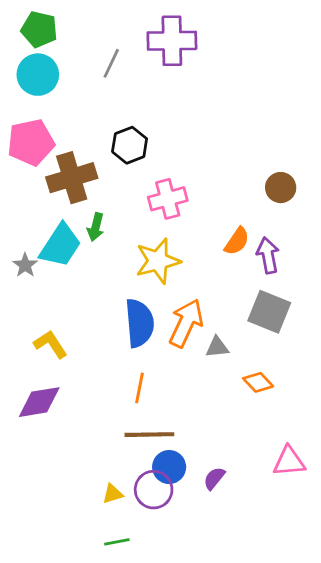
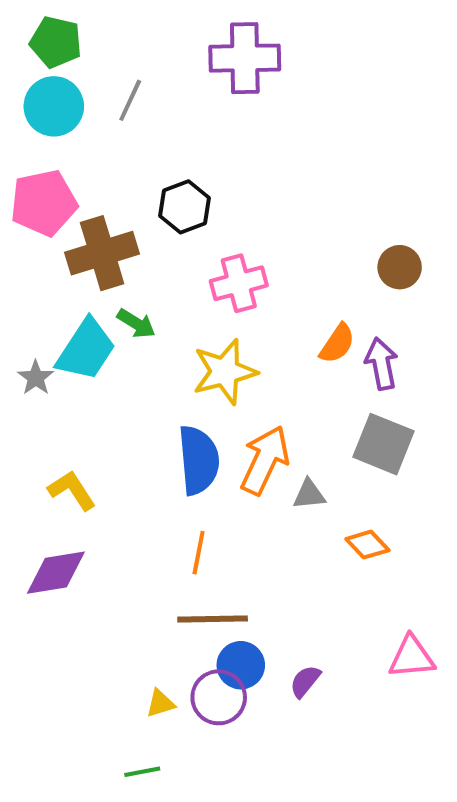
gray line: (111, 63) -> (130, 100), moved
green arrow: (96, 227) -> (136, 323), turned -72
green line: (117, 542) -> (142, 772), moved

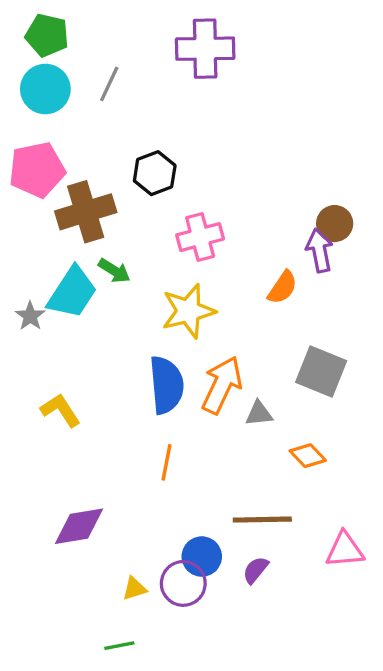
purple arrow: (381, 364) -> (319, 250), moved
purple diamond: (56, 573) -> (79, 526), moved
brown line: (213, 619) -> (262, 520), moved

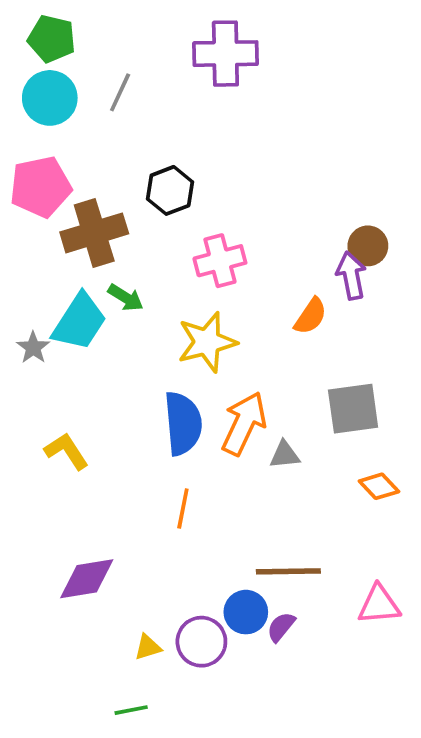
gray square: (321, 372) -> (353, 409), turned -30
orange diamond: (308, 456) -> (379, 486), moved
blue circle: (202, 557) -> (246, 612), moved

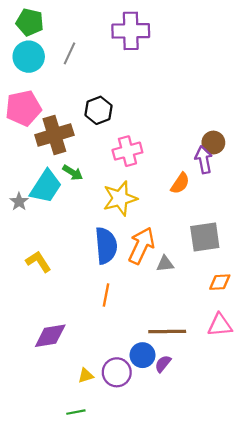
orange diamond: (379, 486) -> (220, 282), turned -50
pink triangle: (379, 605) -> (220, 325), moved

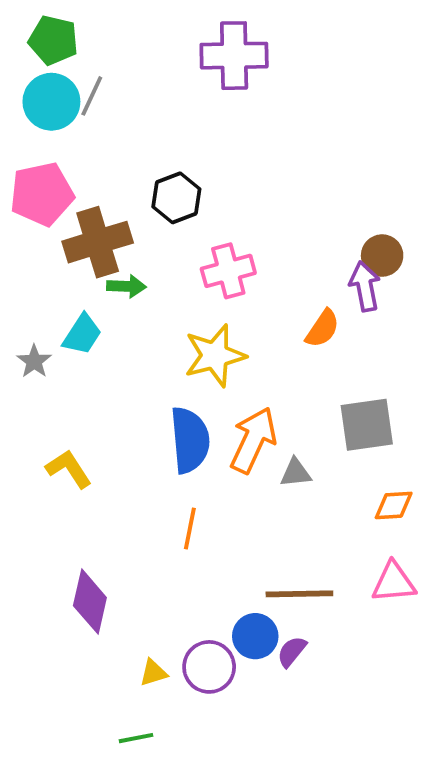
gray line: (69, 53) -> (92, 96), moved
green arrow: (73, 173) -> (126, 286), moved, turned -30
cyan trapezoid: (46, 187) -> (82, 334), size x0.7
purple diamond: (50, 336) -> (90, 602), turned -68

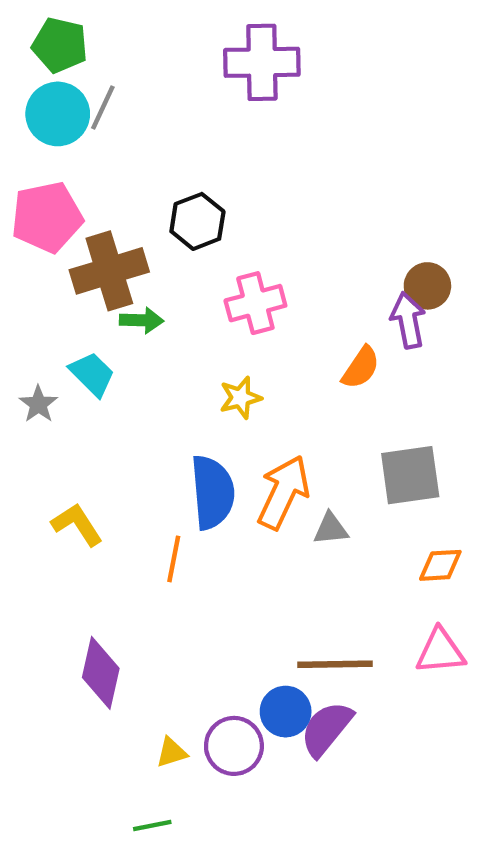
cyan trapezoid: (82, 334) -> (92, 374), turned -78
yellow star: (215, 355) -> (240, 398), size x0.6
orange line: (190, 529) -> (174, 559), moved
purple semicircle: (292, 652) -> (326, 729), size x1.6

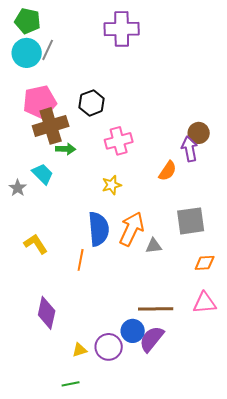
pink pentagon: (47, 217) -> (40, 102), moved

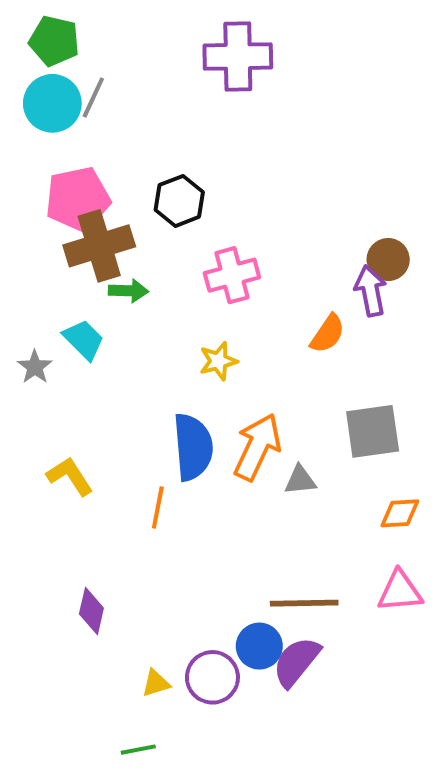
purple diamond: (47, 313) -> (91, 611), size x0.7

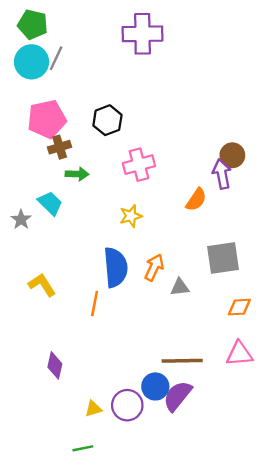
brown cross: (99, 246) -> (60, 147), size x0.6
orange arrow: (257, 447) -> (154, 267), size x0.7

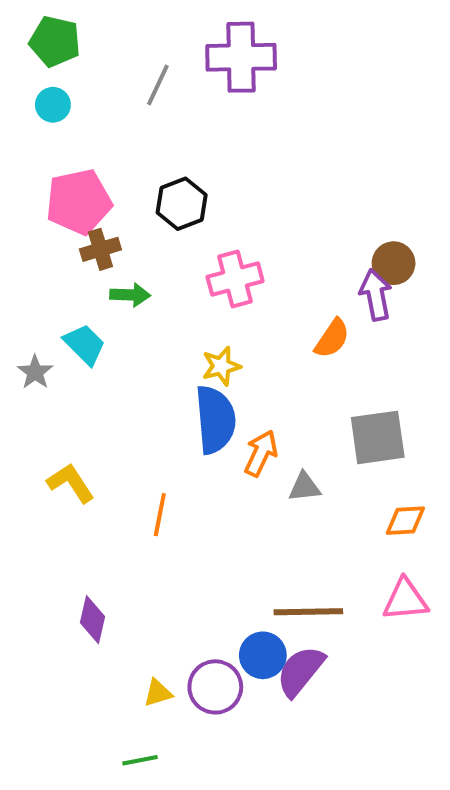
gray line: (56, 58) -> (158, 85), moved
cyan circle: (32, 62) -> (53, 105), size x0.6
blue semicircle: (116, 267) -> (215, 420), moved

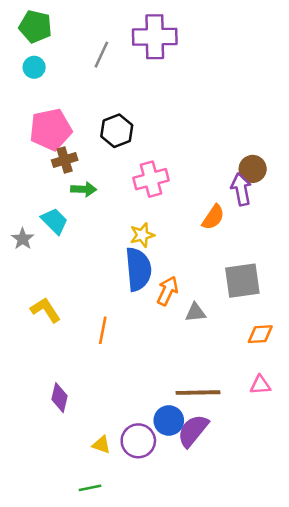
pink triangle: (405, 600) -> (260, 385), size x0.7
yellow triangle: (158, 693) -> (101, 445), turned 36

